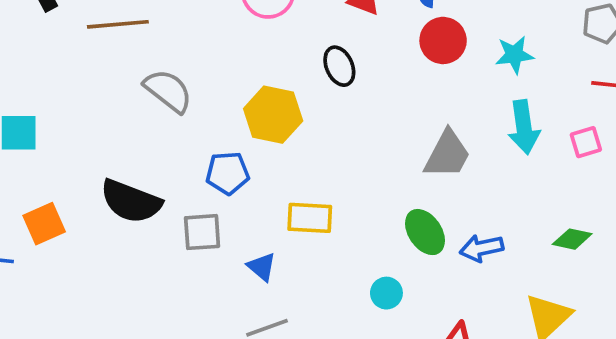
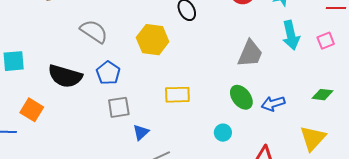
blue pentagon: (228, 173) -> (108, 73), moved, turned -30
black semicircle: (131, 201) -> (65, 76), moved
orange square: (44, 224) -> (32, 110), turned -30
blue triangle: (262, 267) -> (141, 132), moved, turned 42

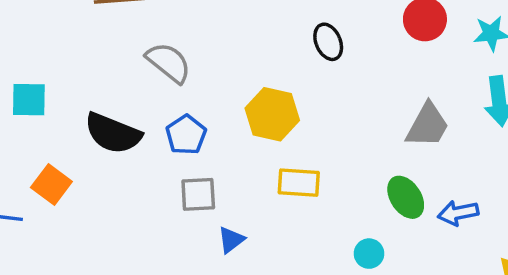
yellow hexagon: (153, 40) -> (272, 114), moved

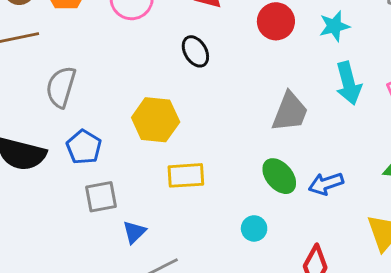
gray semicircle: (169, 63) -> (61, 87), turned -105

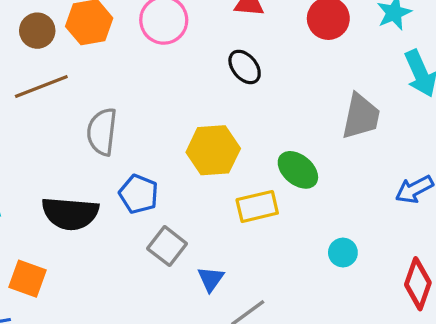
green ellipse: (279, 176) -> (298, 170), moved
gray square: (101, 197) -> (167, 246), turned -32

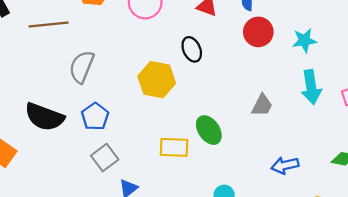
gray trapezoid: (361, 116) -> (262, 105), size x0.7
yellow hexagon: (213, 150) -> (157, 80), moved

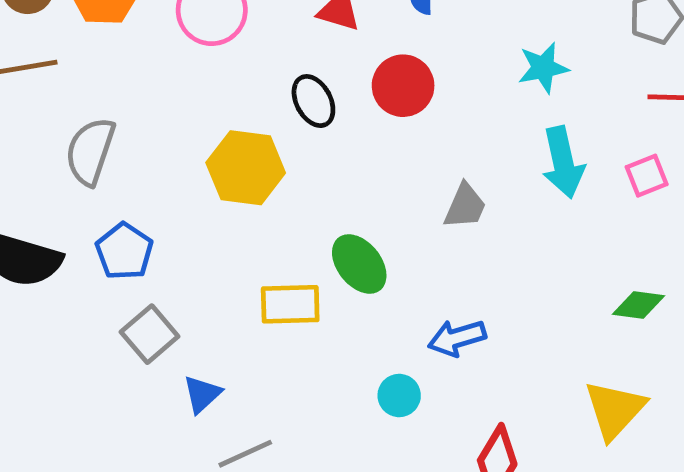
red circle: (258, 32) -> (403, 86), moved
blue arrow: (285, 165) -> (457, 338), moved

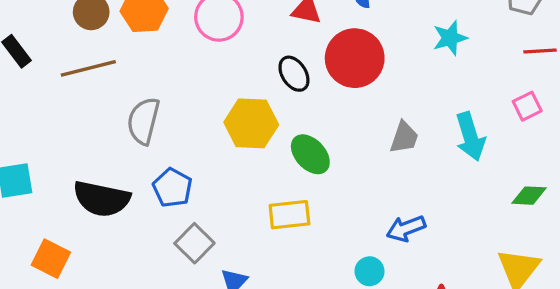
red circle: (403, 86) -> (355, 58), size x1.4
cyan arrow: (563, 162) -> (470, 137), moved
green ellipse: (359, 264) -> (310, 154), moved

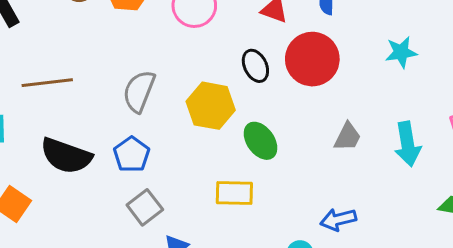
brown line: (88, 68) -> (47, 83), moved
gray semicircle: (143, 121) -> (139, 91), moved

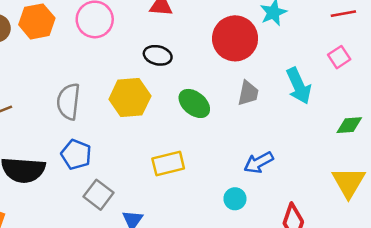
red circle: (312, 59) -> (235, 38), moved
black ellipse: (255, 66) -> (158, 55), turned -36
green ellipse: (261, 141) -> (194, 103), moved

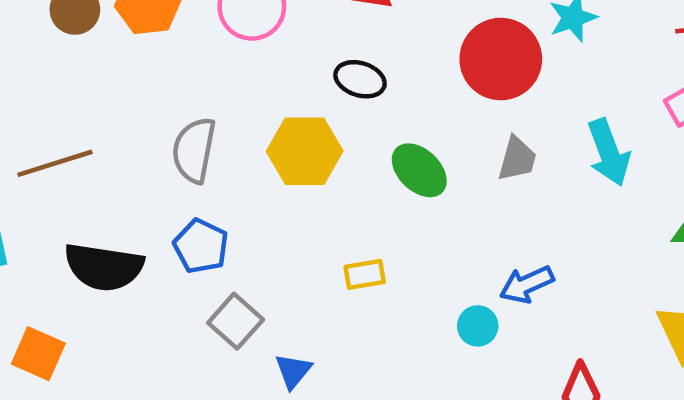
yellow rectangle: (168, 164) -> (365, 274), size x0.7
cyan circle: (235, 199) -> (478, 326), moved

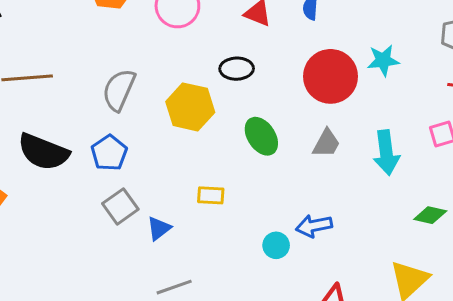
black ellipse: (360, 79) -> (237, 69), turned -32
blue triangle: (293, 371) -> (159, 228), moved

